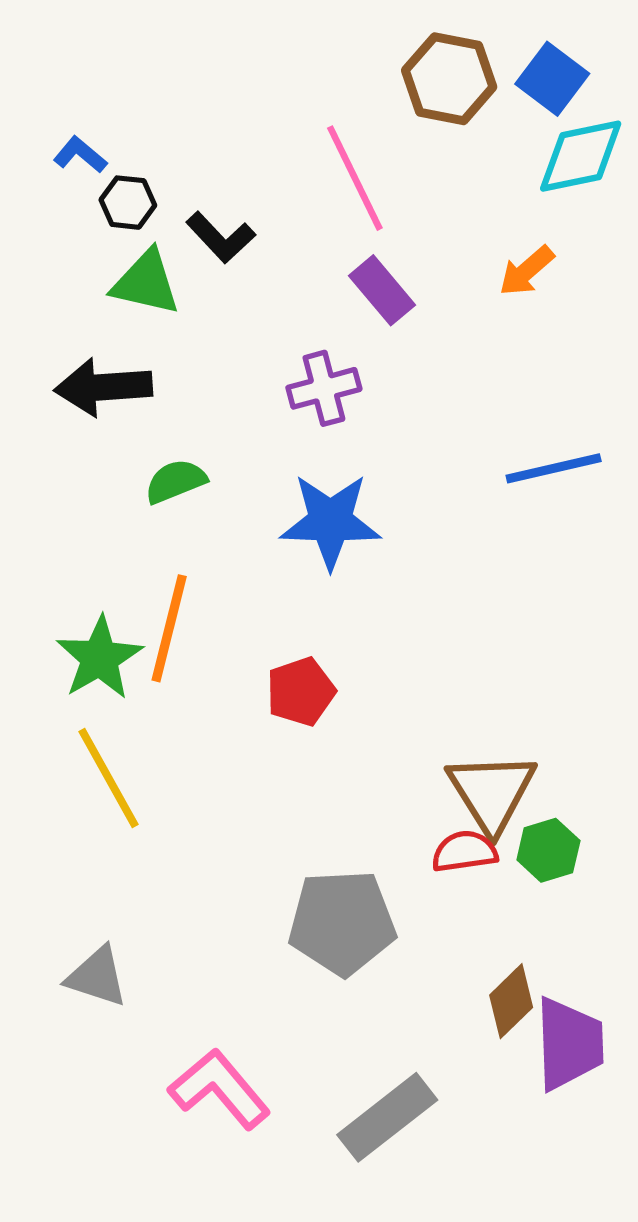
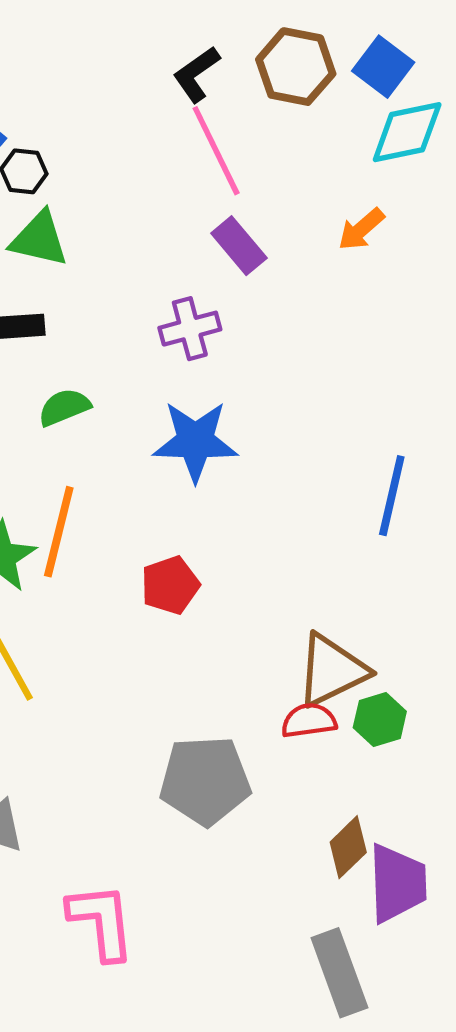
black L-shape: (221, 237) -> (196, 74), moved, turned 98
blue line: (554, 468) -> (392, 496), moved, turned -64
brown triangle: (492, 792) -> (332, 670), turned 36
pink L-shape: (219, 1089) -> (101, 921), turned 34
gray rectangle: (387, 1117) -> (339, 973), moved, turned -72

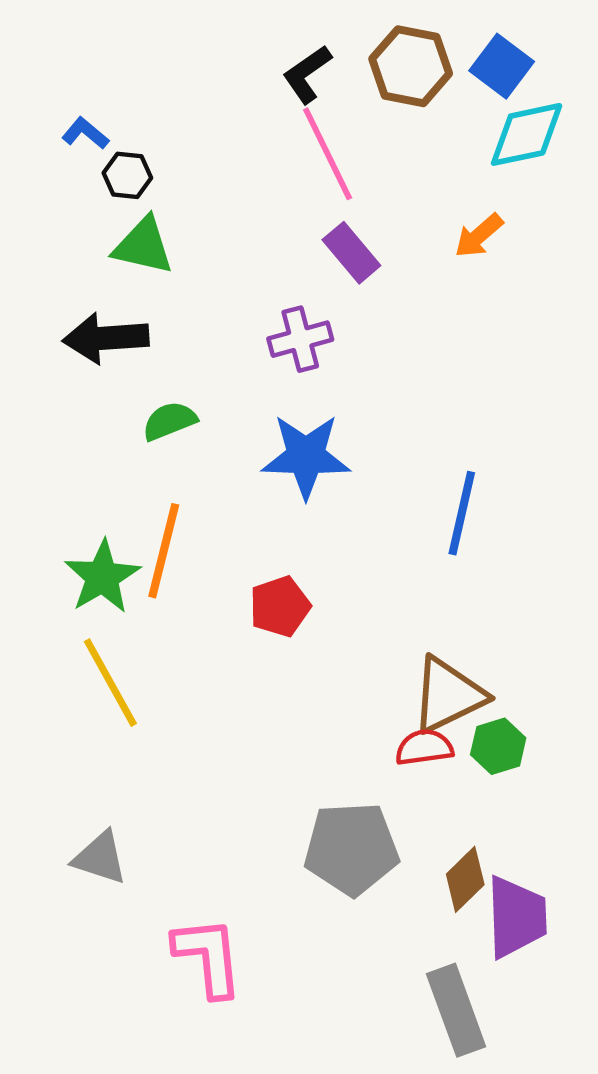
blue line: (392, 496) -> (462, 513), moved
gray pentagon: (205, 781) -> (351, 849), moved

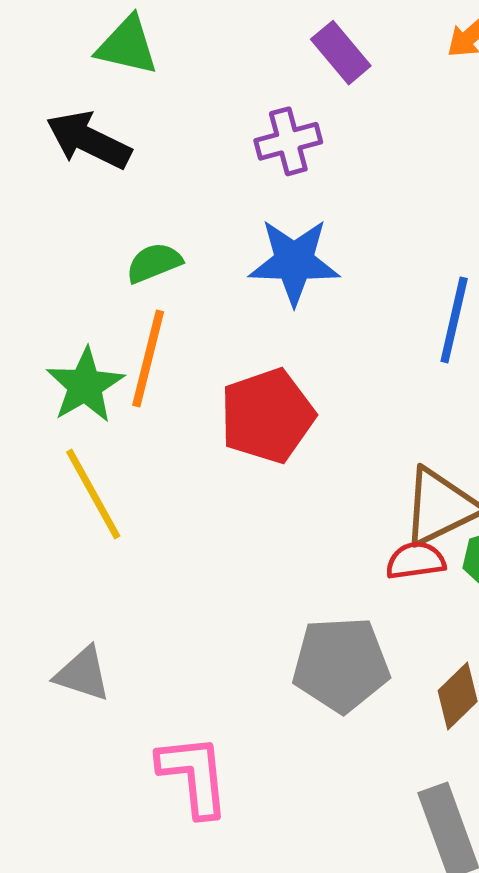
black arrow: (106, 338) -> (89, 140), turned 30
green semicircle: (169, 421) -> (154, 263), moved
red pentagon: (280, 606) -> (267, 416), size x1.5

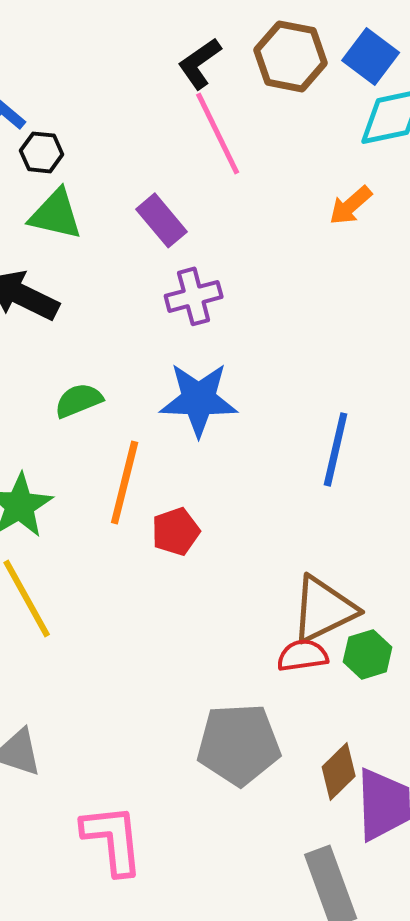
purple rectangle: (341, 53) -> (162, 220), moved
orange line: (148, 359) -> (125, 482), moved
red pentagon: (267, 416) -> (176, 531), size x0.6

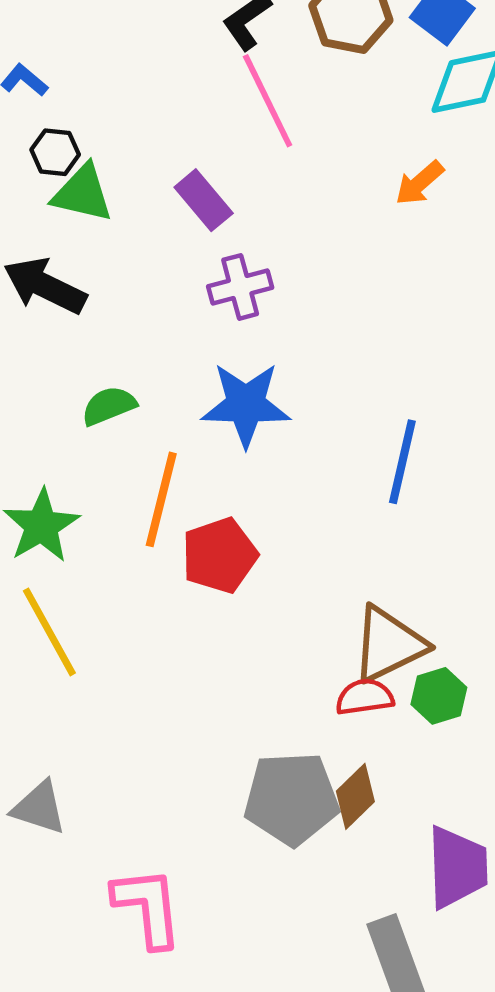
black hexagon: (42, 152) -> (55, 152), moved
red pentagon: (176, 531) -> (220, 555), size x1.4
brown diamond: (339, 771) -> (355, 796), moved

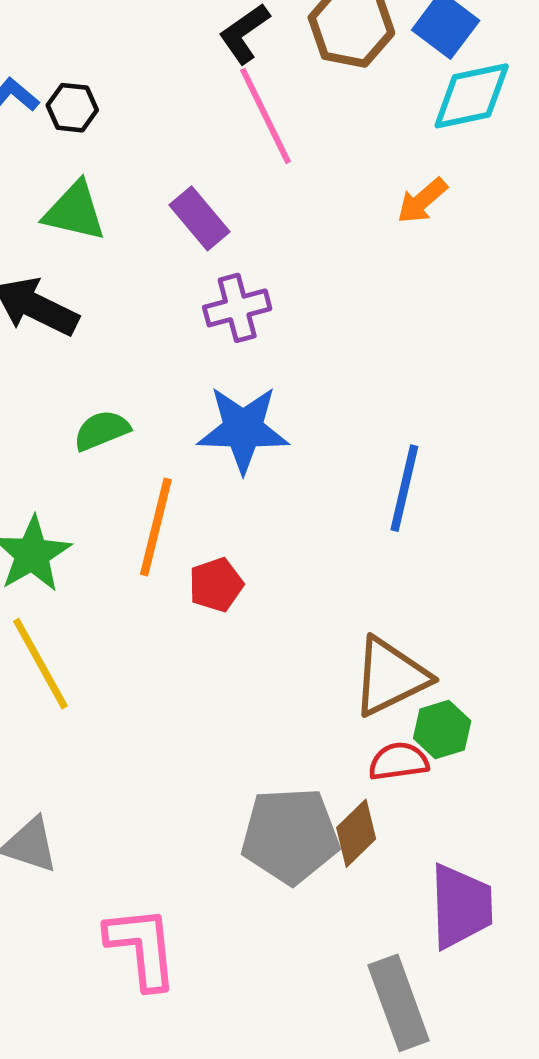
black hexagon: (55, 152) -> (72, 108), moved
red pentagon: (220, 555) -> (216, 585), size x0.7
red semicircle: (365, 697) -> (399, 761), moved

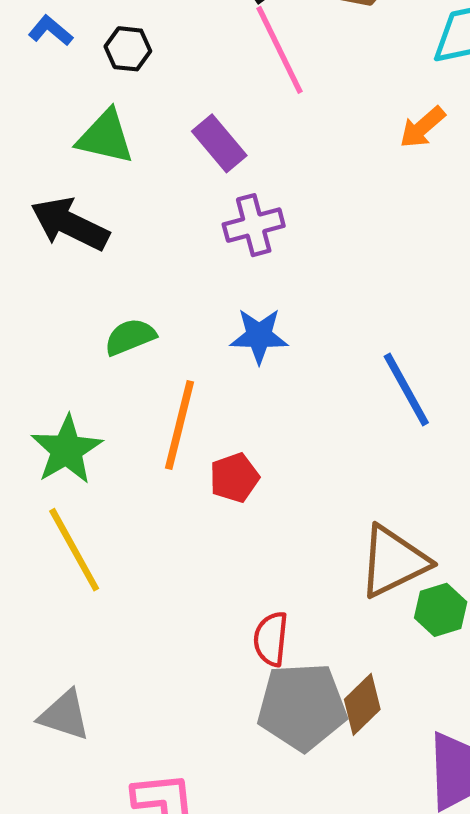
black hexagon: (72, 108) -> (128, 49), moved
blue star: (243, 429) -> (259, 336), size x0.7
blue line: (404, 488) -> (406, 390), turned -42
red semicircle: (399, 761) -> (271, 639), moved, turned -76

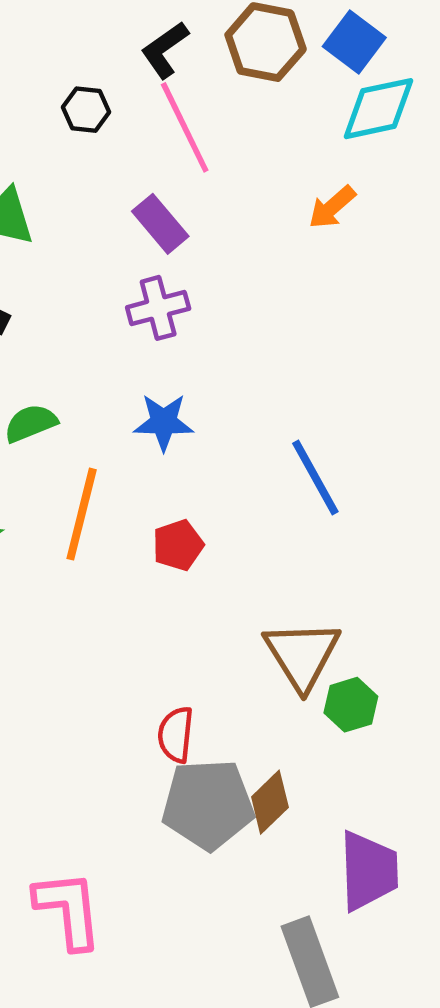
black hexagon: (128, 49) -> (86, 110), moved
purple rectangle: (219, 143) -> (160, 224), moved
red pentagon: (234, 478) -> (178, 545), moved
brown triangle: (393, 562) -> (302, 655), turned -36

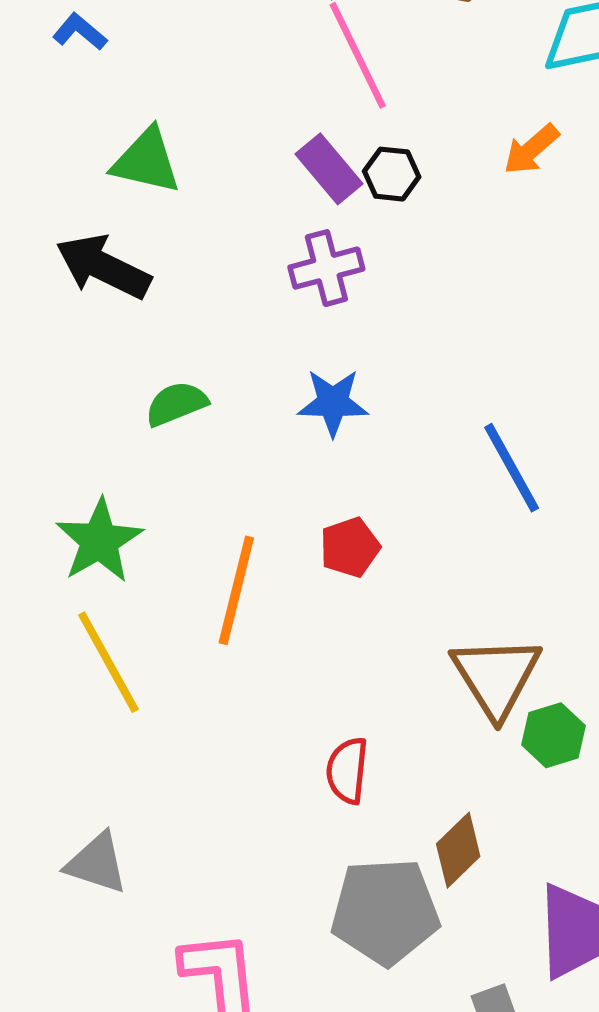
black hexagon: (86, 110) -> (392, 174), moved
orange line: (82, 514) -> (236, 590), moved
gray pentagon: (208, 804) -> (385, 911), moved

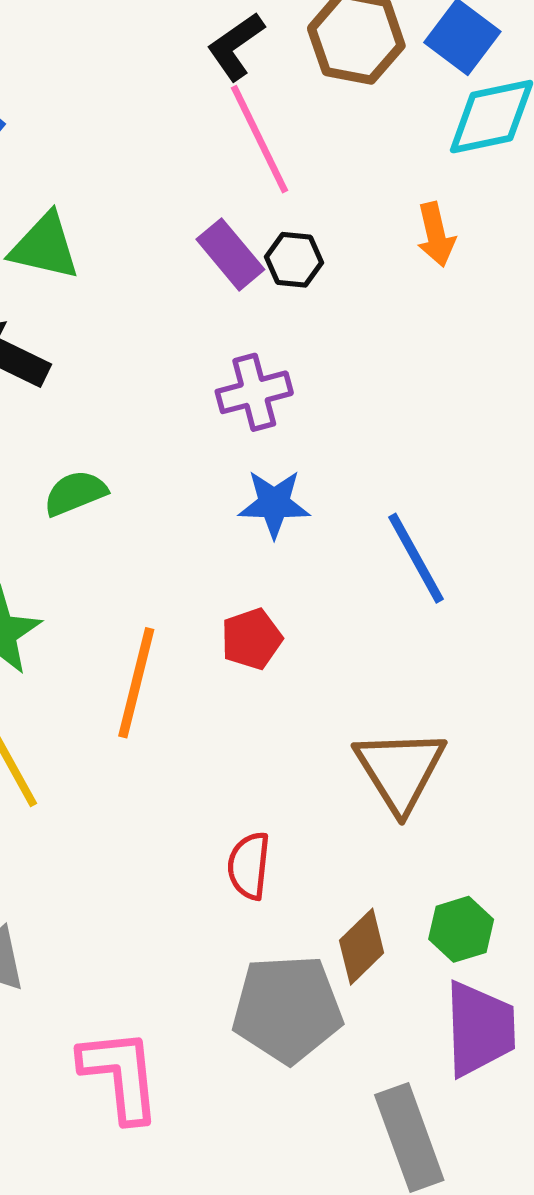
orange arrow: (531, 149) -> (436, 235), turned -62
purple cross: (326, 268) -> (254, 392), moved
blue star: (333, 402) -> (274, 504), moved
green hexagon: (553, 735) -> (461, 929), moved

